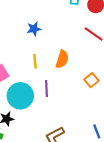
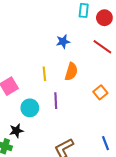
blue star: (34, 29) -> (63, 42), moved
cyan circle: (20, 96) -> (30, 108), size x0.7

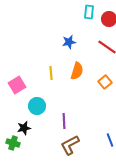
orange square: (100, 92) -> (105, 82), moved
purple line: (56, 101) -> (64, 121), moved

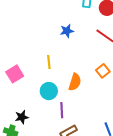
orange semicircle: (77, 71) -> (75, 82), moved
cyan circle: (37, 106) -> (49, 91), moved

